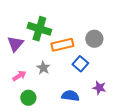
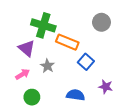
gray circle: (94, 39) -> (101, 22), moved
purple triangle: (15, 44) -> (27, 48), moved, turned -30
orange rectangle: (62, 45) -> (67, 42), turned 35

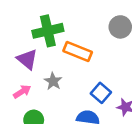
green cross: (43, 25) -> (48, 31), turned -30
blue square: (86, 62) -> (101, 93), moved

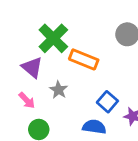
green cross: (48, 31) -> (53, 38), turned -32
pink arrow: (22, 92) -> (27, 100), turned 78

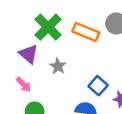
orange rectangle: (84, 59) -> (86, 32), moved
gray star: (59, 90) -> (58, 66), moved

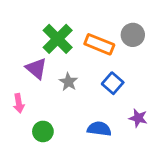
pink arrow: (24, 84) -> (19, 103), moved, turned 35
blue square: (98, 86) -> (113, 83), moved

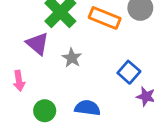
blue square: (113, 83) -> (129, 72), moved
blue semicircle: (99, 129) -> (87, 108), moved

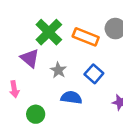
blue square: (129, 72) -> (94, 74), moved
blue semicircle: (87, 108) -> (71, 98), moved

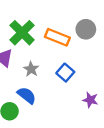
blue semicircle: (71, 98) -> (27, 95), moved, turned 30

